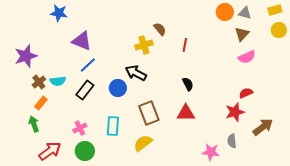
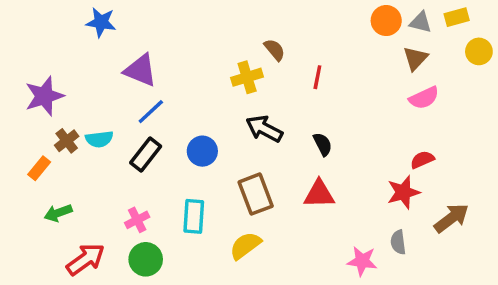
yellow rectangle: (275, 10) -> (457, 17), moved
black arrow: (136, 73) -> (264, 129), moved
orange rectangle: (41, 103) -> (39, 168), moved
green arrow: (34, 124) -> (58, 213), turned -91

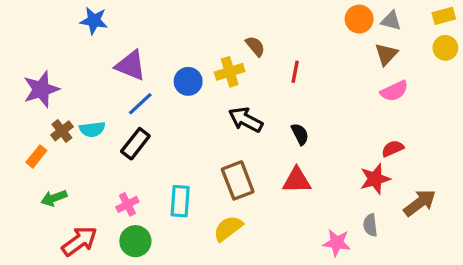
yellow rectangle: (457, 17) -> (444, 16), moved
blue circle: (202, 151) -> (188, 81), moved

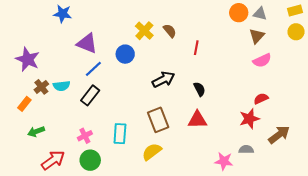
yellow cross: (230, 72) -> (144, 31), moved, turned -30
purple star: (41, 89) -> (28, 59), turned -30
black arrow: (246, 120) -> (163, 80), turned 125
gray semicircle: (370, 225) -> (246, 150), turned 96

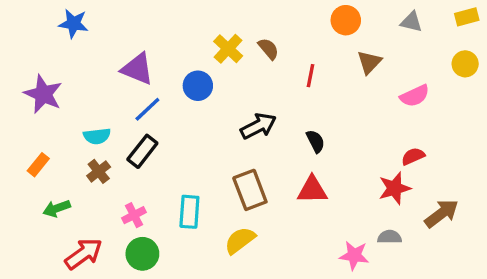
orange circle: (239, 13) -> (346, 20), moved
blue star: (63, 14) -> (73, 24), moved
yellow circle: (296, 32) -> (465, 64), moved
brown triangle: (257, 36) -> (369, 62), moved
brown cross: (41, 87) -> (99, 171), moved

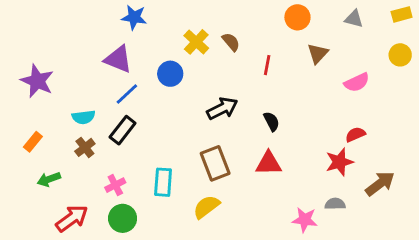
blue star: (73, 24) -> (134, 17), moved

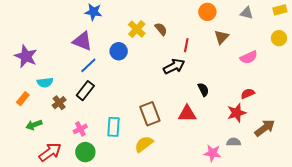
black arrow: (222, 108) -> (174, 66), moved
cyan semicircle: (83, 117) -> (45, 82), moved
black semicircle: (271, 121) -> (203, 90), moved

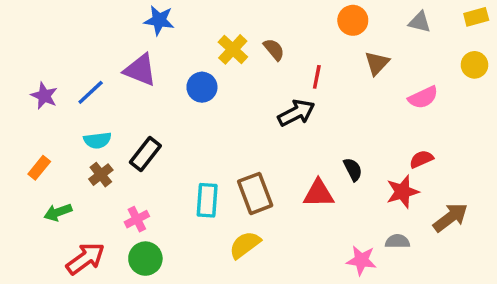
purple star: (26, 56) -> (44, 96), size x0.7
blue line: (88, 65) -> (91, 92), moved
cyan semicircle: (45, 82) -> (97, 140), moved
black semicircle: (203, 90) -> (353, 169), moved
cyan rectangle: (114, 127) -> (207, 200), moved

